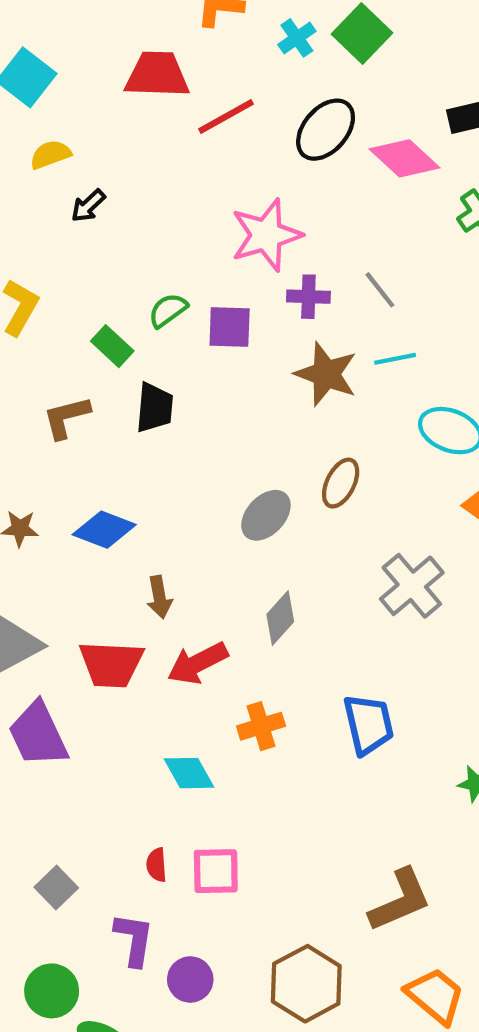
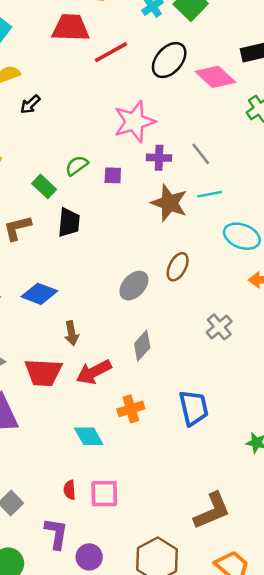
purple square: (230, 327) -> (113, 175), size x0.7
gray cross: (412, 586) -> (219, 327), size x0.7

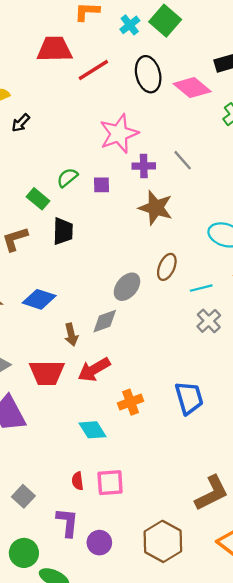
black ellipse: (169, 60) -> (148, 74), turned -52
cyan line: (210, 194) -> (201, 288), moved
gray diamond: (142, 346) -> (105, 321), moved, turned 32

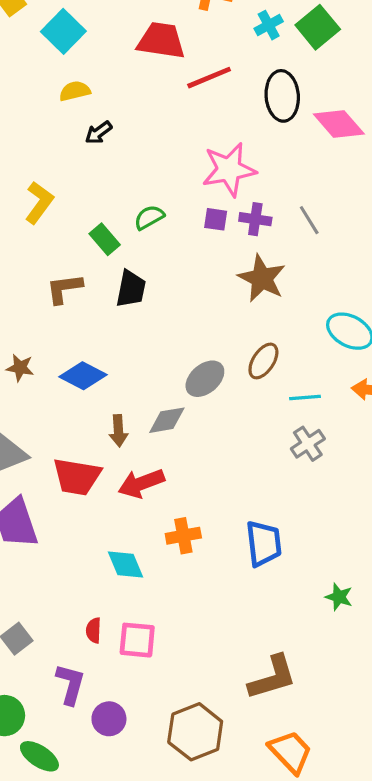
purple square: (102, 185) -> (216, 219), moved

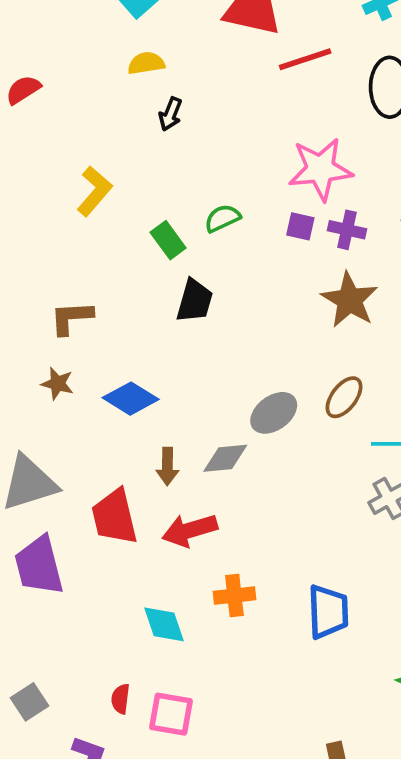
black arrow: (99, 133) -> (170, 114), turned -36
brown L-shape: (64, 289) -> (71, 318), moved
red trapezoid: (77, 477) -> (114, 517), turned 63

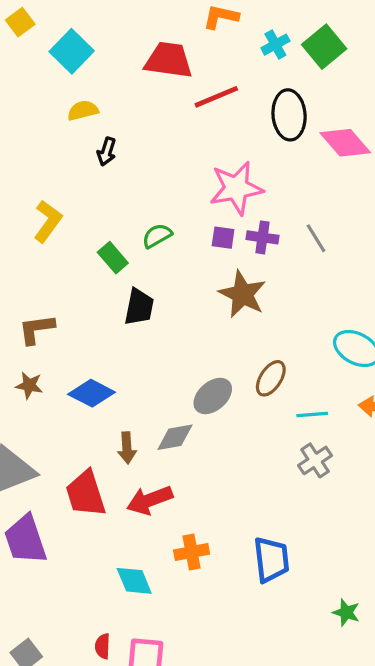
brown star: (349, 300) -> (242, 294), moved

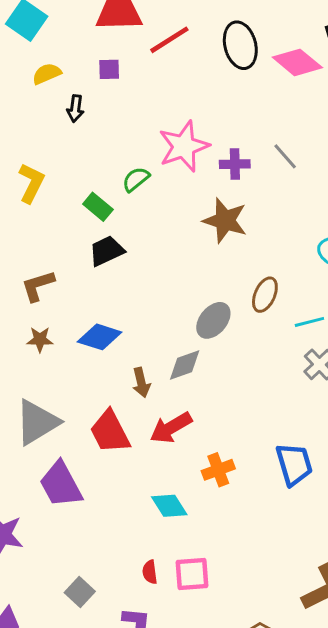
pink star: (236, 188) -> (184, 146), moved
purple square: (223, 238) -> (109, 69), moved
black trapezoid: (139, 307) -> (107, 251), moved, turned -117

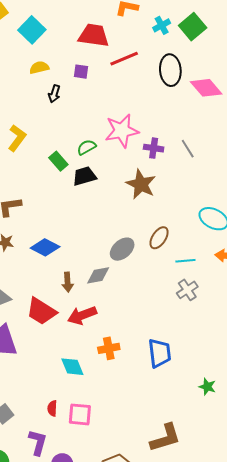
black trapezoid: (107, 251) -> (84, 176), moved
red trapezoid: (110, 432) -> (41, 311), turned -40

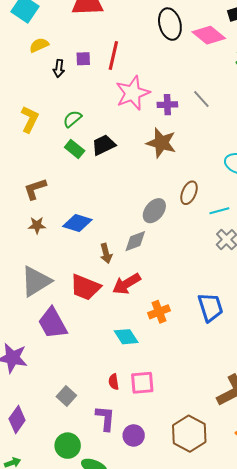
red line: (124, 59) -> (113, 55), moved, turned -44
purple square: (81, 72) -> (83, 59), moved
green semicircle: (86, 147) -> (72, 119), moved
green rectangle: (58, 161) -> (75, 149), moved

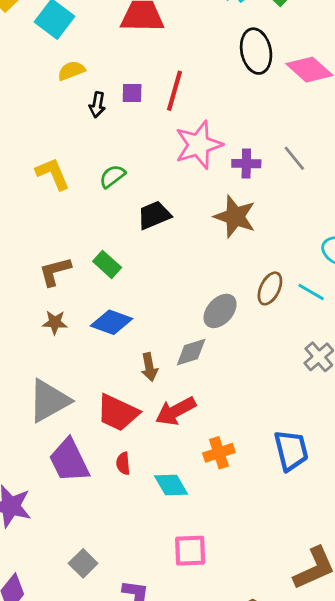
yellow L-shape: (30, 119) -> (53, 174), turned -52
green rectangle: (75, 149) -> (107, 264), moved
cyan line: (219, 211) -> (311, 292), moved, turned 42
red semicircle: (114, 382) -> (123, 463), moved

